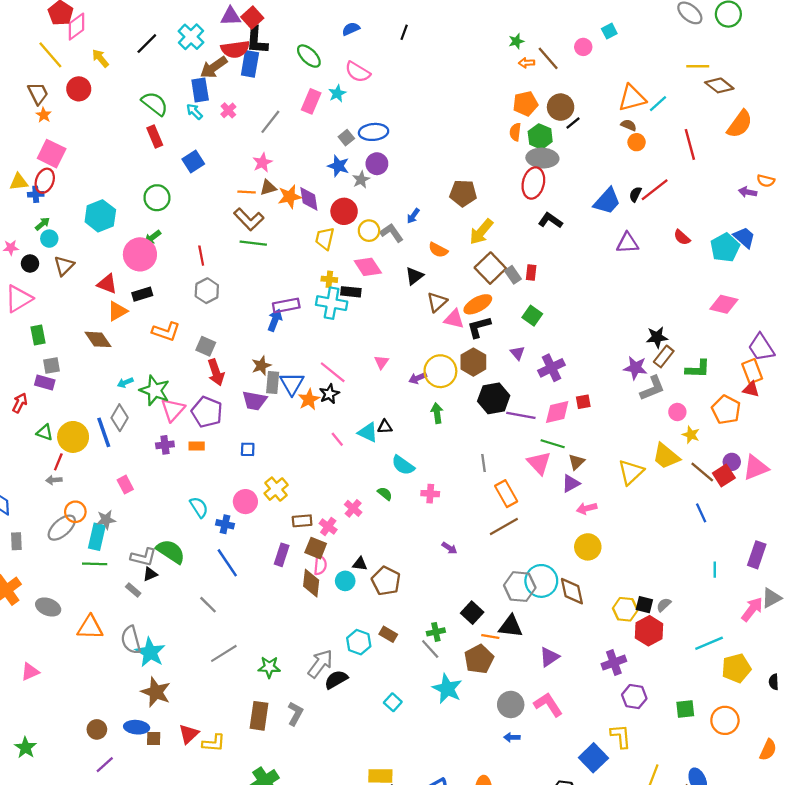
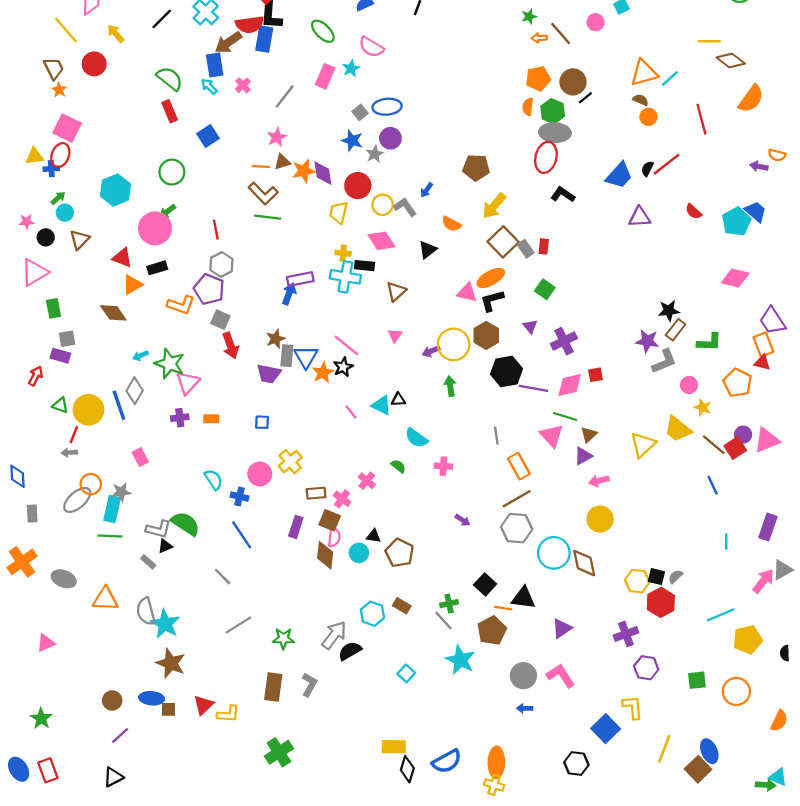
brown triangle: (437, 302) -> (396, 291), moved
purple pentagon: (207, 412) -> (209, 289), moved
gray hexagon: (520, 587) -> (517, 528), moved

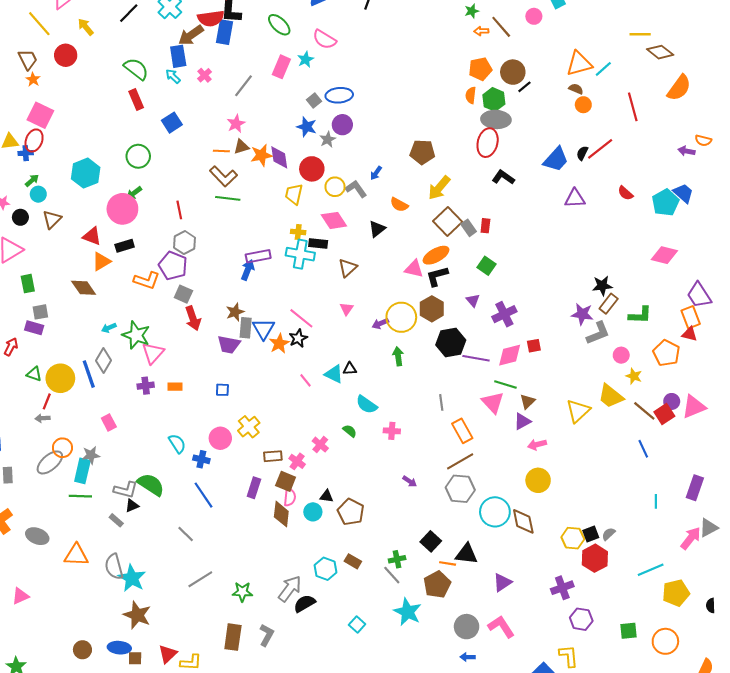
black square: (656, 577) -> (591, 534), turned -35

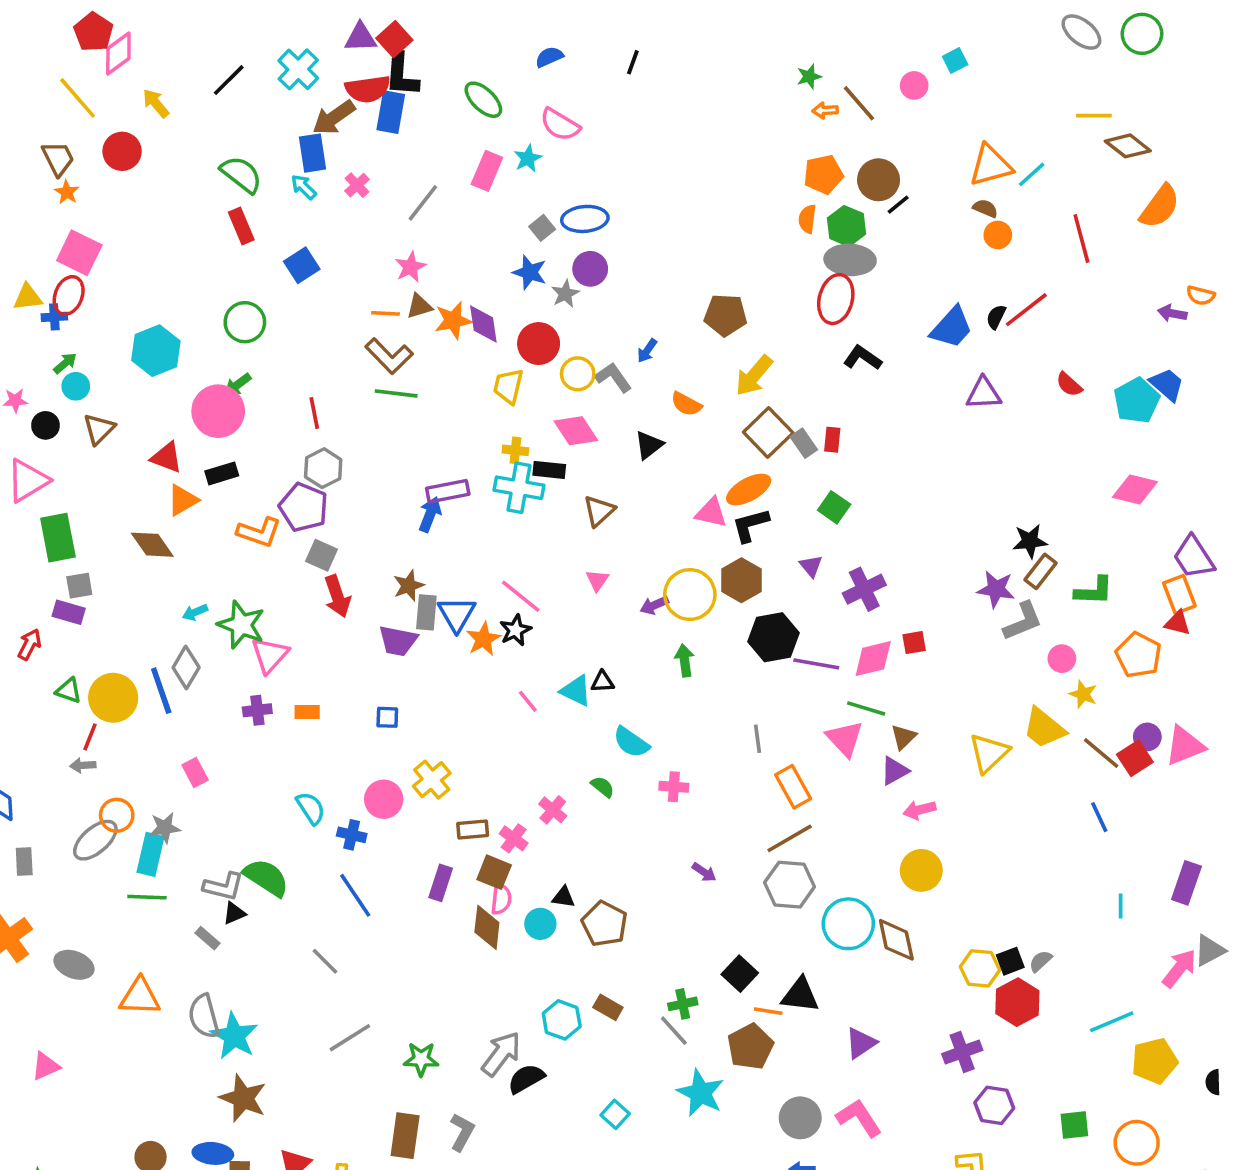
green rectangle: (28, 284) -> (58, 538), size x1.5

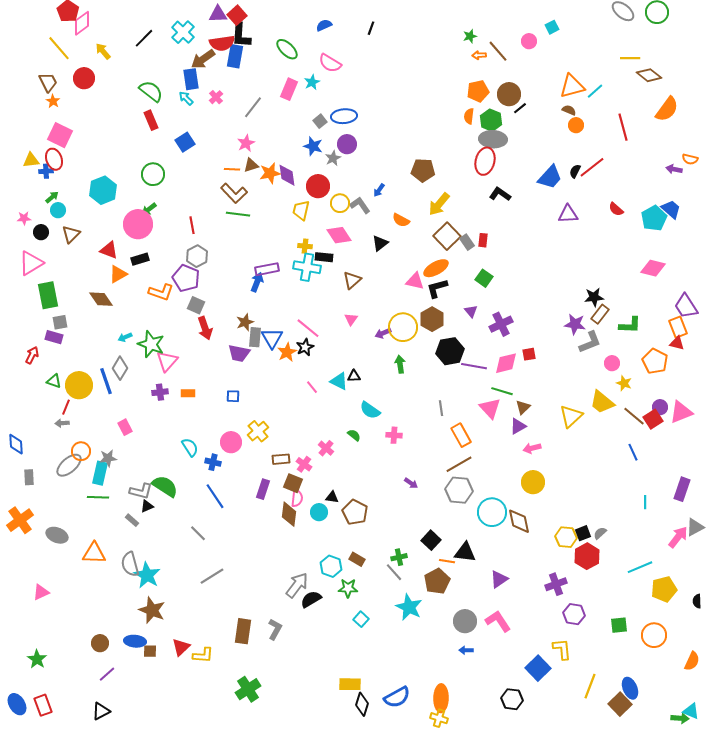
red ellipse: (69, 295) -> (54, 159), turned -40
green star: (421, 1059) -> (348, 588), moved

